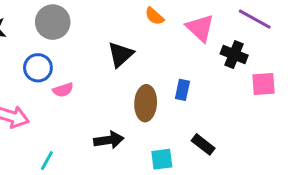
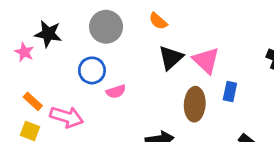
orange semicircle: (154, 16) -> (158, 21), moved
pink triangle: (200, 28) -> (206, 61), moved

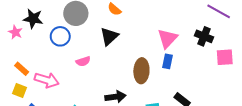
black triangle: (171, 58) -> (109, 36), moved
pink triangle: (206, 61) -> (168, 38), moved, turned 30
blue circle: (92, 70) -> (60, 36), moved

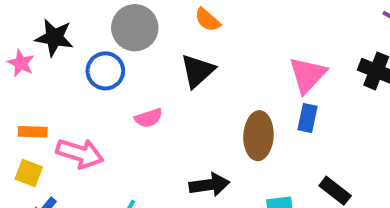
orange rectangle: (22, 69) -> (33, 132), turned -40

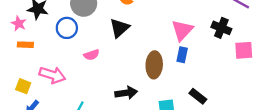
orange rectangle: (33, 132) -> (25, 45), moved

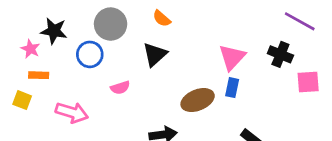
brown ellipse: (154, 65) -> (198, 100), turned 65
yellow square: (23, 86) -> (22, 100), moved

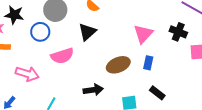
pink semicircle: (120, 88) -> (62, 56), size x1.6
blue rectangle: (232, 88) -> (148, 63), moved

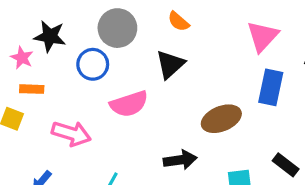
pink triangle: (143, 34) -> (263, 36), moved
blue rectangle: (148, 63) -> (271, 87), moved, size x1.5

